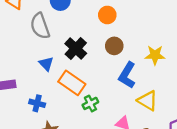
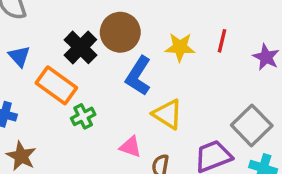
brown circle: (114, 46) -> (120, 32), size x1.5
black cross: (76, 49) -> (80, 47), moved

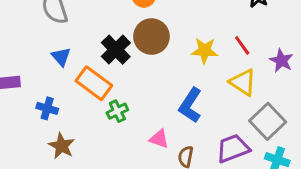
red line: (222, 41) -> (242, 45), turned -50
blue L-shape: (138, 76) -> (190, 105), moved
yellow triangle: (167, 114) -> (243, 82), moved

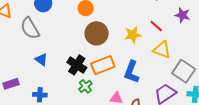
black cross: (116, 50) -> (77, 65), moved
purple star: (281, 61) -> (182, 15), moved
orange rectangle: (94, 83) -> (103, 65), moved, turned -45

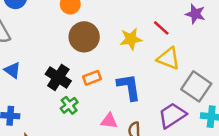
orange rectangle: (103, 65) -> (92, 78), size x0.6
blue L-shape: (131, 72) -> (129, 87), turned 150

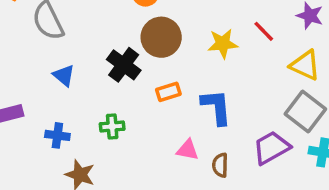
yellow triangle: (168, 59) -> (305, 65), moved
black cross: (58, 77) -> (124, 65), moved
green cross: (69, 105) -> (112, 127), moved, turned 30

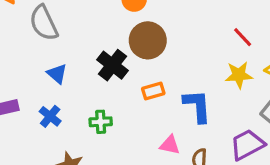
yellow star: (223, 44) -> (239, 75), moved
blue cross: (57, 135) -> (50, 116), moved, turned 30

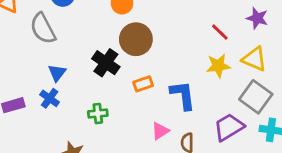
blue triangle: (57, 74) -> (57, 73), turned 30
blue cross: (50, 116) -> (50, 98), moved
pink triangle: (170, 145) -> (160, 131), turned -42

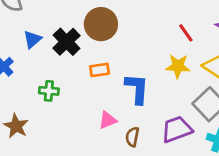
blue triangle: (57, 73) -> (32, 39), moved

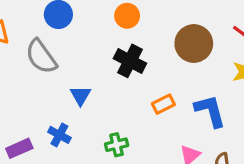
brown circle: (101, 24) -> (194, 43), moved
black cross: (67, 42) -> (130, 61), moved

